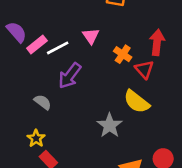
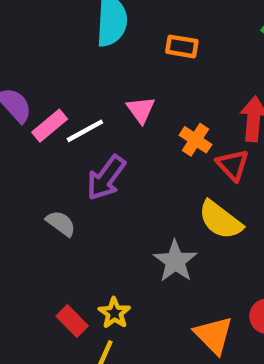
yellow star: (36, 138) -> (114, 313), moved

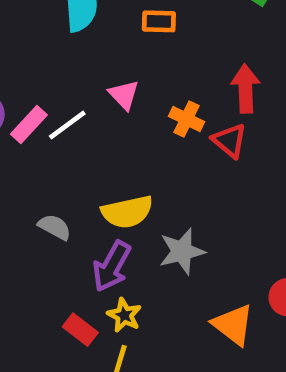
purple arrow: (106, 178) -> (112, 266), moved
yellow semicircle: (220, 220) -> (127, 212), moved, turned -42
gray star: (175, 261) -> (182, 251), turned 30

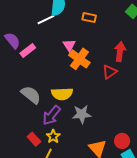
orange cross: (186, 119) -> (79, 59), moved, size x1.5
white line: (67, 125) -> (46, 20), moved
red triangle: (230, 141) -> (110, 72), turned 35
gray semicircle: (55, 227) -> (31, 95), size x1.5

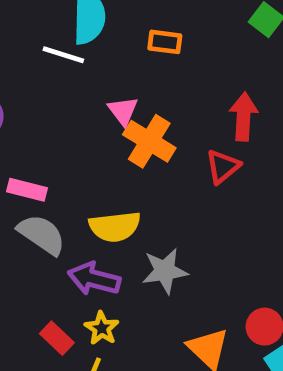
white line: (46, 20) -> (63, 55), turned 48
pink rectangle: (28, 50) -> (27, 190), moved, turned 56
purple arrow: (52, 115) -> (94, 279), turned 70

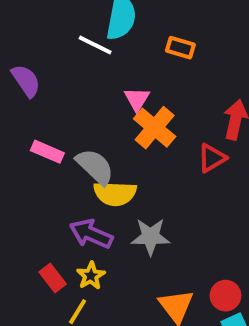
gray semicircle: (42, 234) -> (95, 167), moved

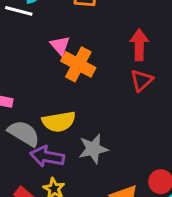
red triangle: (212, 158) -> (142, 80), moved
gray semicircle: (95, 167) -> (24, 133), moved

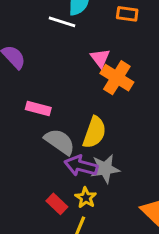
yellow semicircle: (59, 122) -> (94, 132), turned -64
gray star: (93, 149) -> (105, 169), moved

